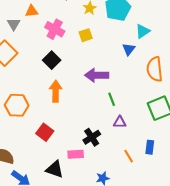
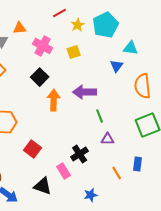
cyan triangle: (143, 31) -> (131, 48), turned 42
orange arrow: (56, 91) -> (54, 100), moved
pink rectangle: (76, 154) -> (64, 171), turned 63

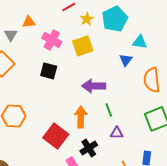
yellow square: (74, 52) -> (83, 46), size x1.5
black square: (40, 77) -> (49, 71), turned -30
orange arrow: (54, 100) -> (81, 117), moved
red square: (33, 149) -> (56, 136), moved, size x1.4

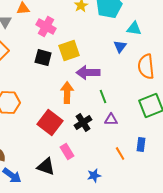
yellow square: (83, 46) -> (69, 51), moved
orange arrow: (81, 117) -> (67, 93), moved
black cross: (89, 148) -> (83, 123), moved

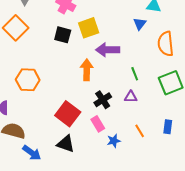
green line: (103, 97) -> (135, 74), moved
red square: (50, 123) -> (68, 114), moved
blue rectangle: (141, 145) -> (168, 127), moved
pink rectangle: (67, 152) -> (98, 124), moved
blue star: (94, 176) -> (114, 141), moved

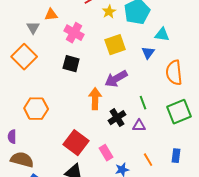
yellow square: (89, 28) -> (115, 45), moved
purple arrow: (108, 50) -> (116, 79), turned -30
black cross: (103, 100) -> (117, 118), moved

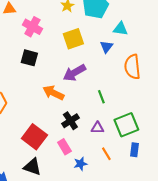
orange arrow: (95, 99) -> (53, 93), turned -65
green square: (179, 112) -> (126, 125), moved
black cross: (117, 118) -> (70, 121), moved
purple triangle: (139, 126) -> (97, 128), moved

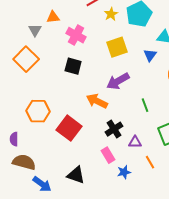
purple triangle: (97, 128) -> (135, 142), moved
red square: (34, 137) -> (69, 128), moved

